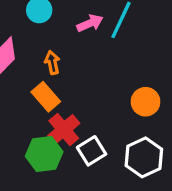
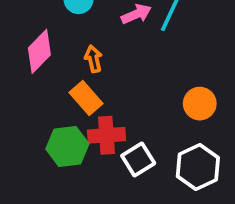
red cross: (64, 130) -> (106, 135), turned 36
green hexagon: (44, 154) -> (67, 146), moved

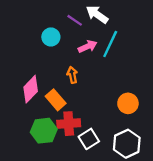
pink diamond: (39, 51) -> (31, 89), moved
orange arrow: (93, 59) -> (72, 75), moved

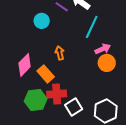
pink arrow: (88, 46) -> (103, 49), moved
orange circle: (128, 103) -> (107, 63), moved

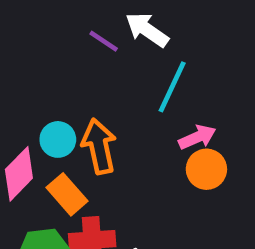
cyan circle: (42, 21) -> (58, 139), moved
orange arrow: (60, 53) -> (99, 146), size x1.6

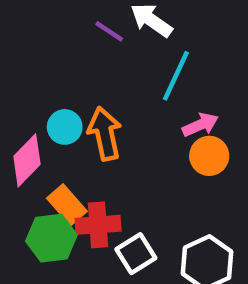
orange rectangle: (67, 194) -> (67, 205), moved

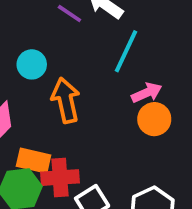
cyan circle: (65, 127) -> (32, 64), moved
orange rectangle: (67, 205) -> (34, 161), turned -36

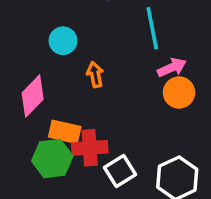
cyan line: (126, 51) -> (152, 28), turned -36
orange arrow: (66, 100) -> (95, 75), size x0.6

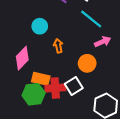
cyan line: (152, 28) -> (91, 19), turned -40
orange circle: (179, 93) -> (87, 63), moved
white square: (120, 171) -> (74, 86), moved

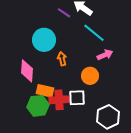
cyan circle: (40, 26) -> (44, 40), size x1.5
pink diamond: (22, 58) -> (27, 71), turned -40
white square: (74, 86) -> (77, 98), turned 30

